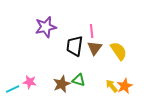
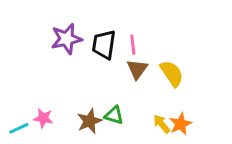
black trapezoid: (75, 46) -> (104, 45), moved

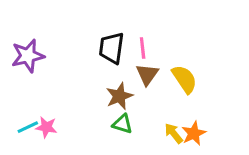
purple star: (66, 39) -> (28, 56), moved
brown star: (90, 121) -> (119, 96), moved
cyan line: (19, 128) -> (28, 127), moved

